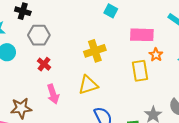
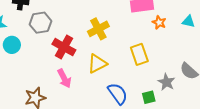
red cross: (44, 64) -> (64, 47), moved, size x1.6
yellow rectangle: (140, 71) -> (139, 54), moved

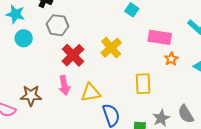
yellow cross: (98, 29) -> (111, 48), turned -30
yellow triangle: (97, 64) -> (91, 93), moved

